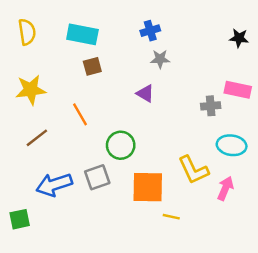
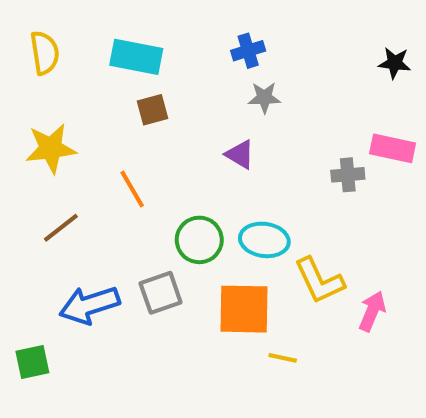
cyan ellipse: (232, 145) -> (264, 240), moved

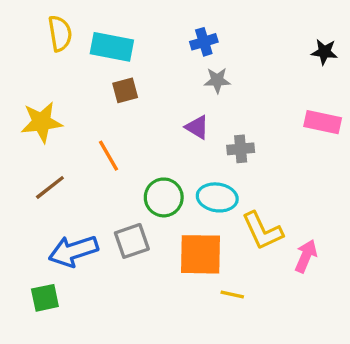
yellow semicircle: (45, 53) -> (60, 33), moved
gray cross: (348, 175) -> (241, 149), moved
green square: (32, 362) -> (45, 298), moved

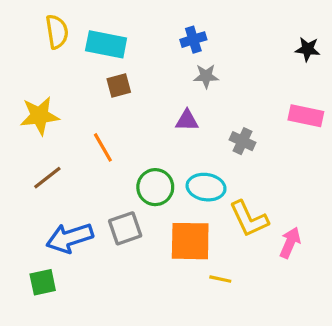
purple triangle: (197, 127) -> (187, 120), turned -30
gray cross: (241, 149) -> (243, 141), moved, turned 30

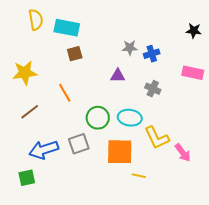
blue cross: (193, 40) -> (152, 54), moved
pink arrow: (290, 243) -> (183, 153), turned 120

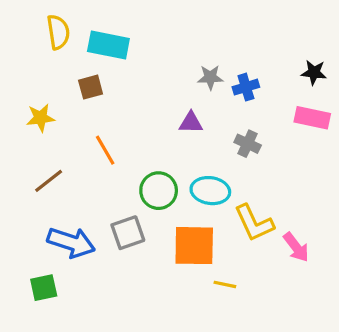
black star: (194, 31) -> (314, 72), moved
brown square: (75, 54) -> (91, 87), moved
yellow star: (25, 73) -> (40, 118), size x0.7
blue arrow: (44, 150) -> (71, 242), turned -144

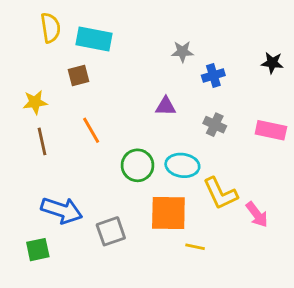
gray star: (210, 77) -> (182, 52), moved
pink rectangle: (312, 118) -> (271, 130), moved
brown line: (49, 181) -> (42, 141), moved, turned -64
gray square: (128, 233) -> (111, 231), moved

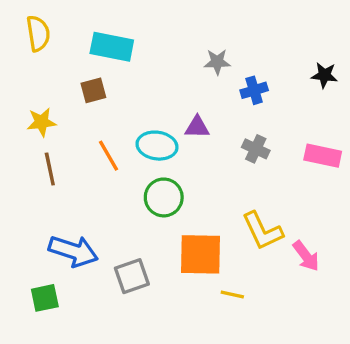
yellow semicircle: (50, 28) -> (38, 33), moved
cyan ellipse: (182, 165) -> (157, 146), moved

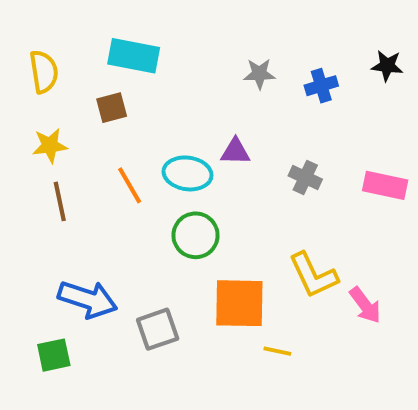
yellow semicircle: (38, 33) -> (44, 72), moved
black star: (324, 75) -> (387, 66), moved
blue cross: (254, 90) -> (321, 86), moved

